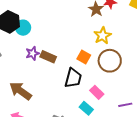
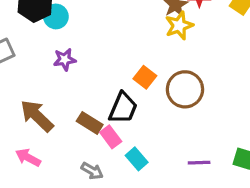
yellow star: (102, 36) -> (179, 26), moved
brown rectangle: (48, 57) -> (90, 123), moved
pink rectangle: (97, 92) -> (111, 137), moved

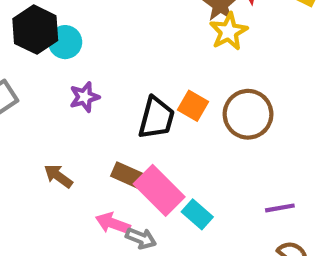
black trapezoid: (123, 108) -> (156, 118), moved
brown arrow: (37, 116) -> (58, 176), size x0.6
pink rectangle: (111, 137) -> (159, 190), size x1.6
pink arrow: (28, 158) -> (113, 223), moved

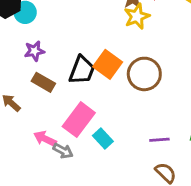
orange square: (193, 106) -> (108, 64), size x1.4
brown rectangle: (129, 176) -> (43, 82), moved
pink rectangle: (159, 190) -> (79, 120), turned 76

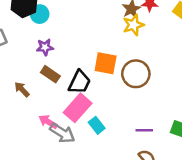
orange square: (108, 64) -> (106, 63), turned -30
black trapezoid: (82, 70) -> (79, 82), moved
gray arrow: (63, 151) -> (62, 133), size x1.5

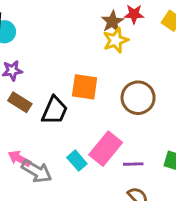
brown circle: (136, 74) -> (138, 98), moved
pink rectangle: (78, 108) -> (106, 149), moved

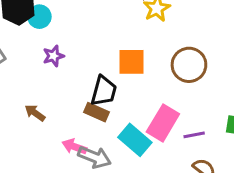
brown rectangle: (20, 102) -> (96, 112), moved
cyan rectangle: (77, 161) -> (135, 140), size x1.5

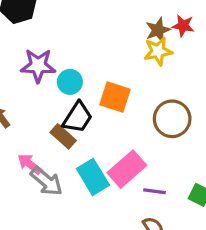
cyan circle: (39, 17) -> (70, 82), moved
purple star: (53, 56) -> (38, 66), size x1.5

